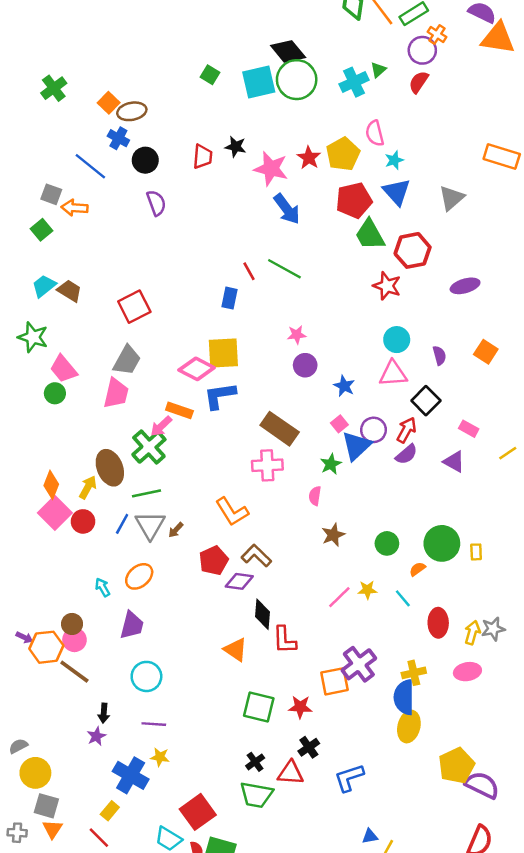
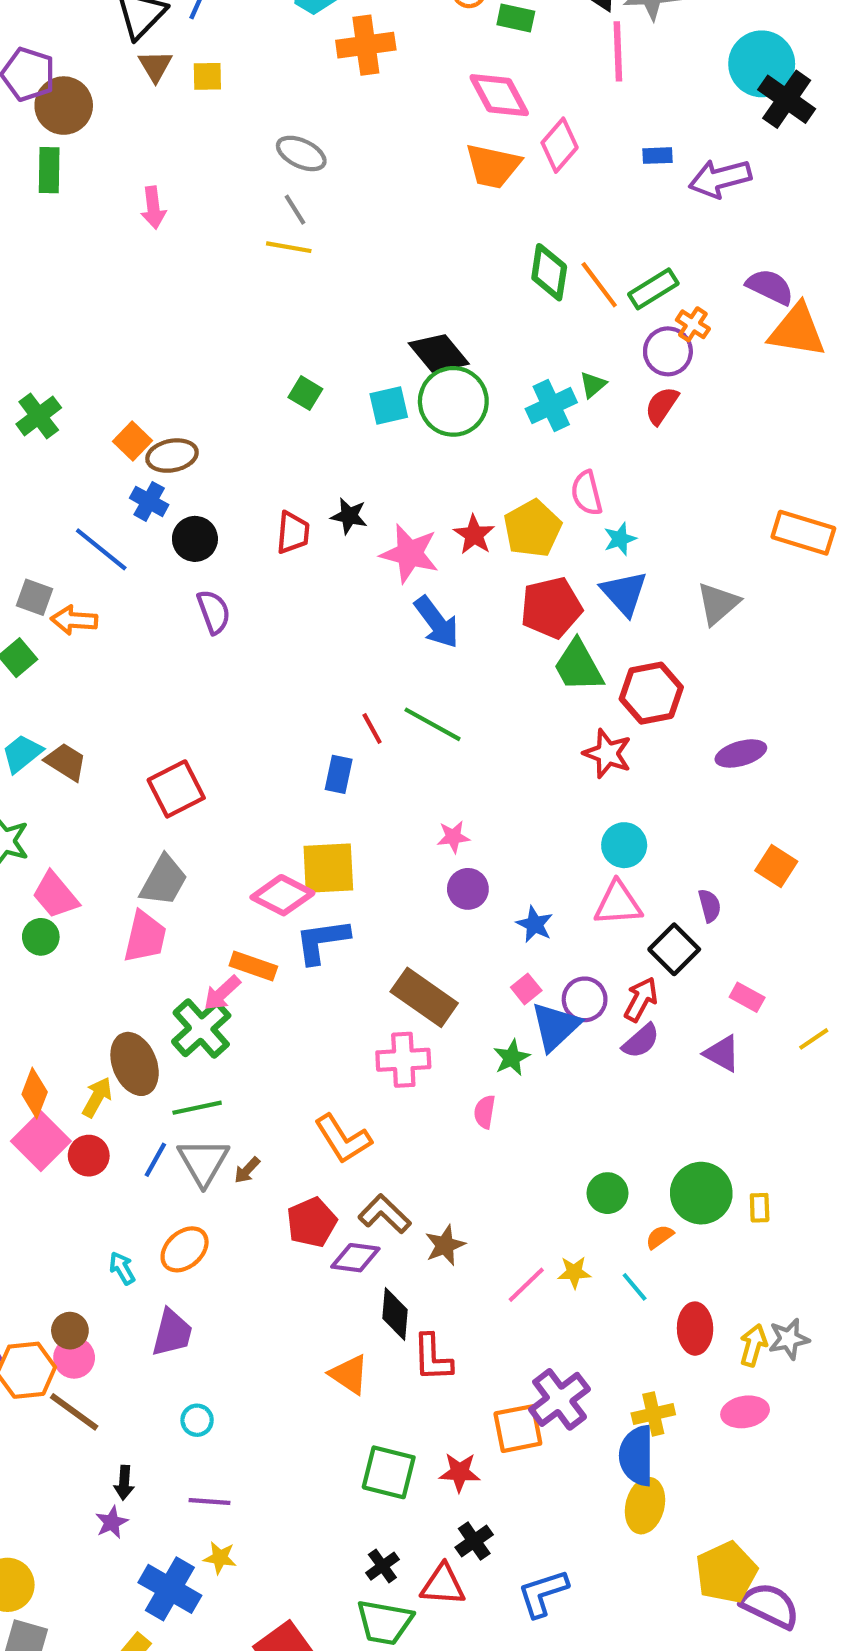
cyan square: (259, 82) -> (389, 406), size x0.7
purple semicircle: (439, 355) -> (710, 906), moved
brown star: (333, 535) -> (445, 1245), moved
cyan circle: (146, 676) -> (197, 1420), size x0.6

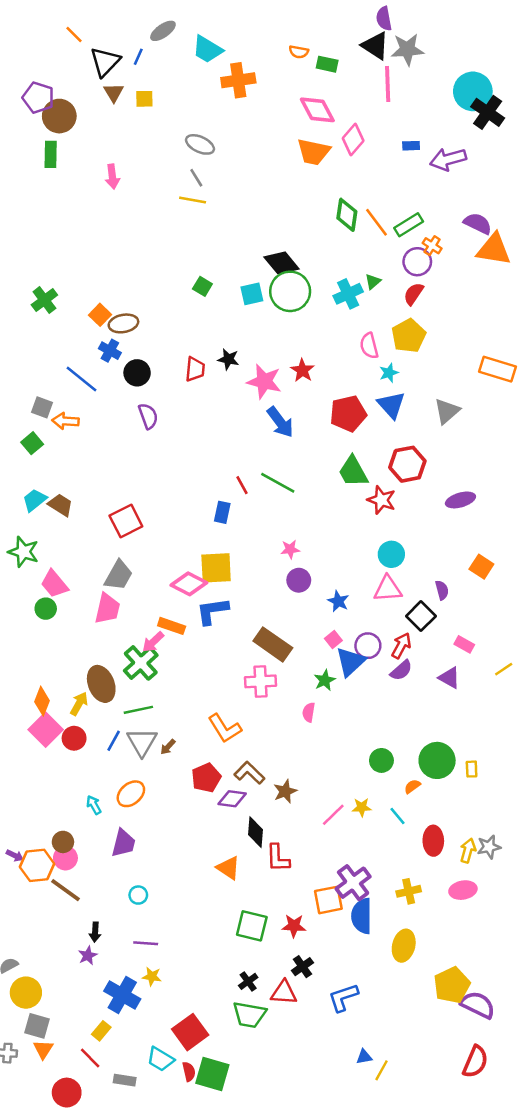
yellow pentagon: (532, 528) -> (409, 336), moved
green trapezoid: (578, 666) -> (353, 472), moved
blue semicircle: (637, 1456) -> (362, 916), moved

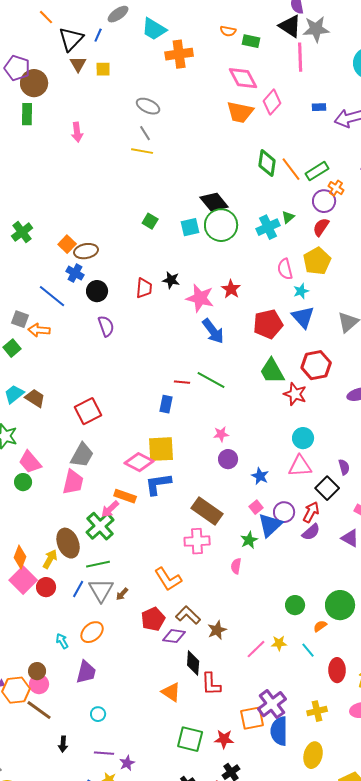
red line: (242, 485) -> (182, 382), turned -56
purple star: (88, 956) -> (127, 763), moved

